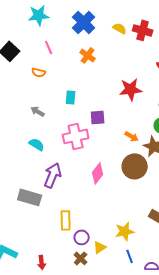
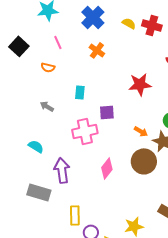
cyan semicircle: (37, 144) -> (36, 146), moved
purple arrow: (53, 175) -> (62, 170), turned -30

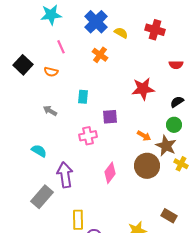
yellow semicircle: (129, 23) -> (121, 33), moved
black square: (19, 46) -> (23, 65), moved
pink cross: (85, 131) -> (88, 136), size x0.7
gray rectangle: (39, 192) -> (42, 197), turned -65

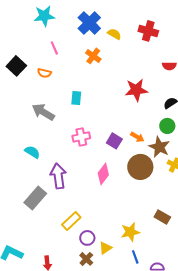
gray arrow: (50, 111) -> (43, 112), size x1.6
purple square: (110, 117) -> (114, 141), moved, turned 35
yellow rectangle: (78, 220) -> (71, 221), turned 48

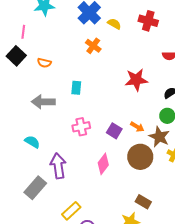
pink line: (54, 48) -> (23, 32), moved, turned 32
gray arrow: (43, 112) -> (43, 102), turned -30
brown rectangle: (162, 217) -> (143, 202), moved

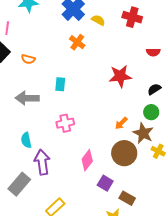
orange arrow: (137, 127) -> (121, 123), turned 104
purple square: (114, 131) -> (105, 183), moved
cyan semicircle: (32, 142) -> (26, 140), moved, turned -133

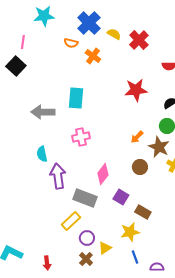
red cross: (132, 17) -> (139, 40), moved, turned 30
orange semicircle: (28, 59) -> (71, 43), moved
cyan rectangle: (60, 84) -> (76, 98), size x1.5
brown circle: (124, 153) -> (140, 167), size x0.6
gray rectangle: (19, 184) -> (85, 198), moved, turned 70

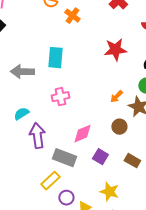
cyan semicircle: (42, 154) -> (21, 114), turned 70
pink diamond: (103, 174) -> (82, 134), turned 30
brown rectangle: (143, 212) -> (132, 161), moved
yellow star: (130, 232) -> (109, 192), turned 30

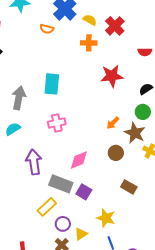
orange cross: (72, 16) -> (89, 43), moved, turned -35
gray arrow: (22, 72) -> (19, 98), turned 100
cyan semicircle: (21, 114) -> (13, 129), moved
purple square: (100, 157) -> (84, 192), moved

